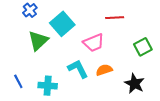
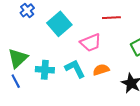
green triangle: (38, 41) -> (18, 58), moved
cyan cross: (48, 86) -> (45, 70), moved

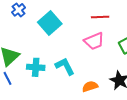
pink trapezoid: (91, 43) -> (94, 41), moved
orange semicircle: (101, 70) -> (90, 86), moved

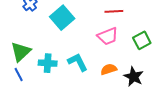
orange semicircle: (90, 86) -> (109, 69), moved

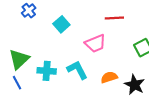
cyan square: (62, 18) -> (61, 24), size x0.7
pink trapezoid: (108, 36) -> (95, 43), moved

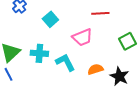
cyan cross: (47, 71) -> (39, 53), moved

